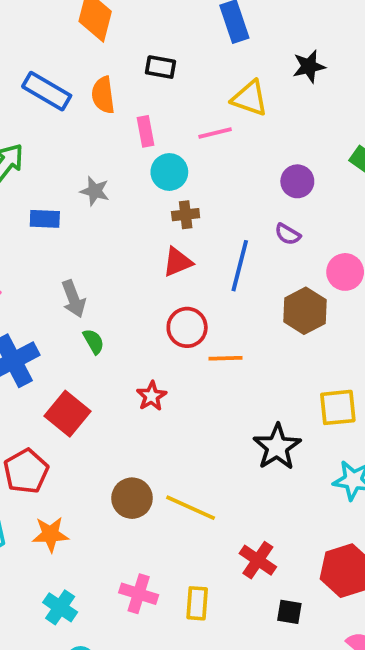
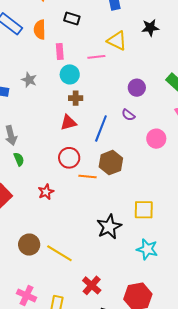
brown hexagon: (305, 311) -> (111, 163), moved

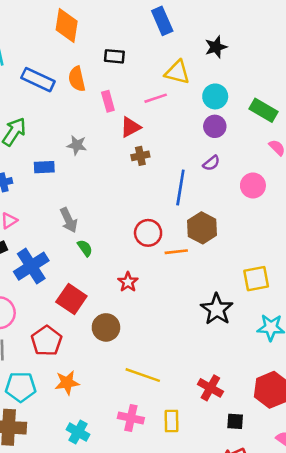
cyan circle: (70, 74) -> (215, 96), moved
purple semicircle: (128, 115) -> (211, 163), turned -64
red triangle: (68, 123) -> (130, 127), moved
brown circle: (29, 245) -> (106, 327), moved
yellow line: (59, 253) -> (143, 375), moved

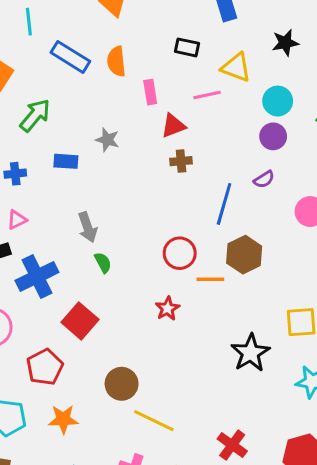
black rectangle: (114, 56) -> (187, 47), moved
red star: (128, 282) -> (167, 308), moved
brown circle: (106, 327) -> (122, 384), moved

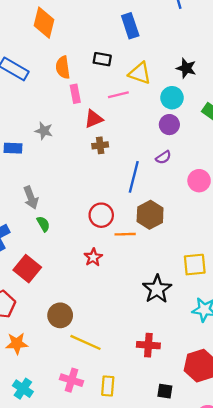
black star: (285, 43) -> (186, 68), moved, turned 30
orange semicircle: (116, 61) -> (63, 67), moved
red cross: (232, 445) -> (148, 345), moved, turned -30

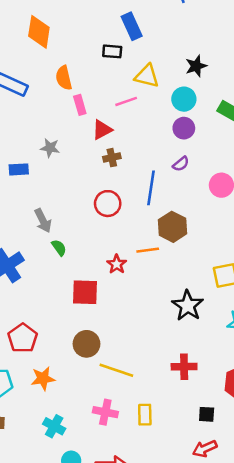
black rectangle: (102, 59) -> (112, 51), moved
black star: (186, 68) -> (196, 66), turned -30
red circle: (101, 215) -> (108, 204), moved
red star: (93, 257) -> (117, 264), moved
red square: (27, 269) -> (85, 292), moved, turned -32

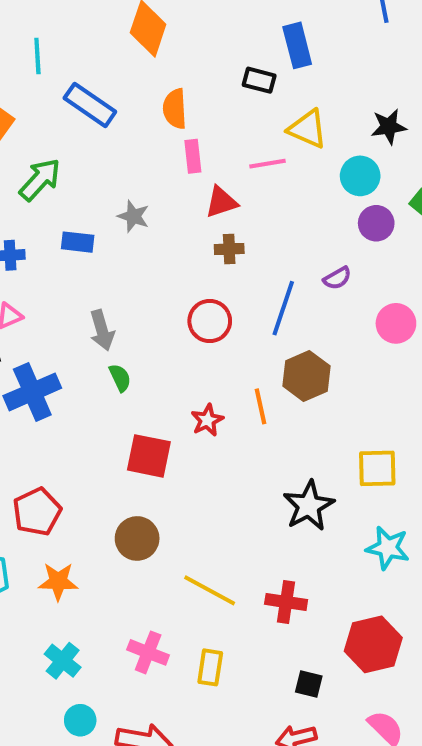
purple circle: (184, 128) -> (376, 223), moved
orange line: (148, 250) -> (261, 406), turned 75
yellow line: (116, 370) -> (210, 590), moved

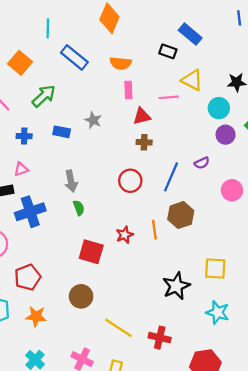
blue rectangle: (297, 45) -> (190, 34), turned -40
orange semicircle: (175, 109) -> (121, 63), turned -85

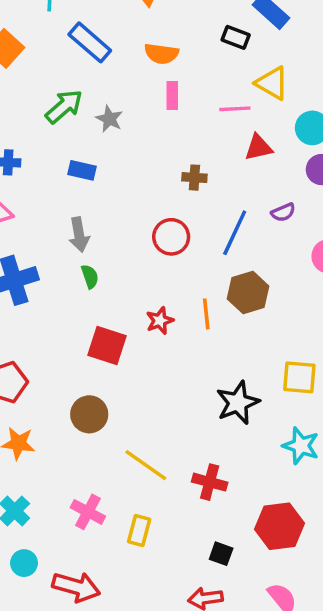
green arrow: (44, 96) -> (64, 107), moved
red triangle: (142, 116) -> (259, 147), moved
gray star: (93, 120) -> (109, 119), moved
blue rectangle: (62, 132) -> (82, 170), moved

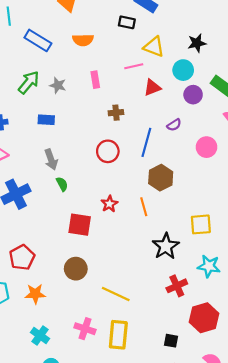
pink rectangle: (172, 96) -> (95, 80), moved
orange line: (206, 314) -> (144, 207), moved
red cross: (210, 482) -> (177, 286), moved, turned -30
yellow rectangle: (139, 530) -> (118, 335), size x1.5

